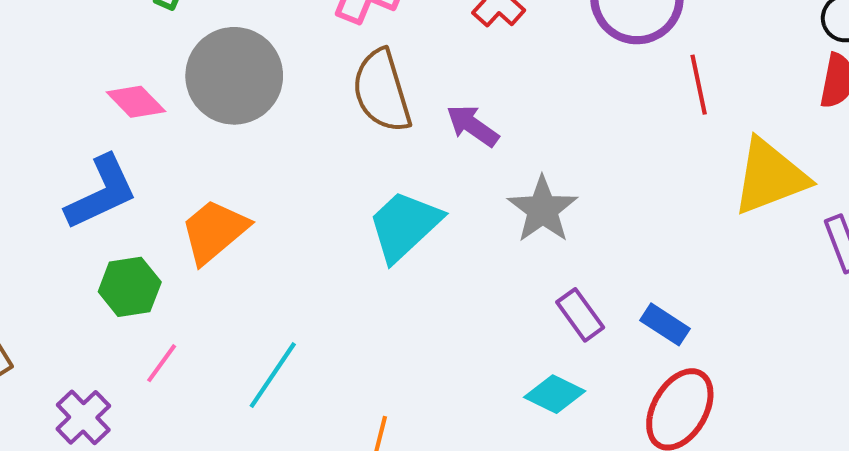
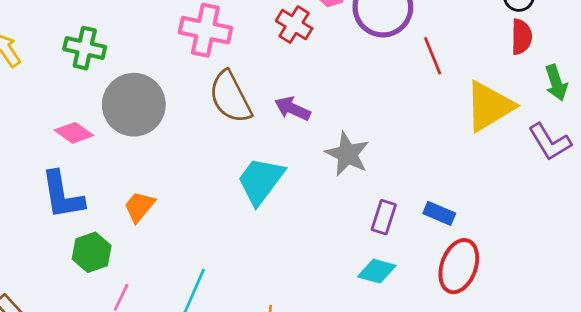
blue L-shape: (101, 192) -> (62, 195), turned 116
orange trapezoid: (214, 231) -> (139, 207), size x0.7
purple rectangle: (580, 315) -> (384, 217), turned 64

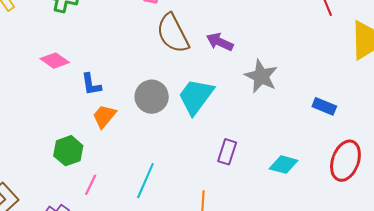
gray circle: (134, 105) -> (152, 97), moved, size x0.7
blue L-shape: (62, 195) -> (91, 84), moved, size x0.6
blue rectangle: (439, 213) -> (324, 106), moved
purple rectangle: (384, 217) -> (227, 152), moved

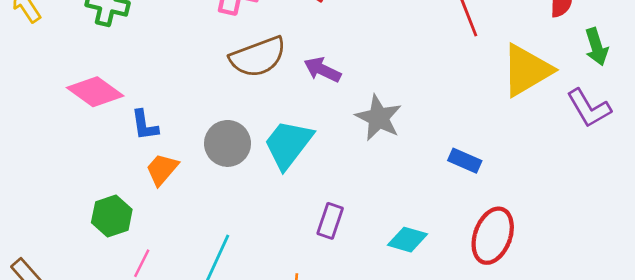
brown semicircle: (173, 33) -> (258, 57), turned -84
pink diamond: (55, 61) -> (95, 92), size x1.4

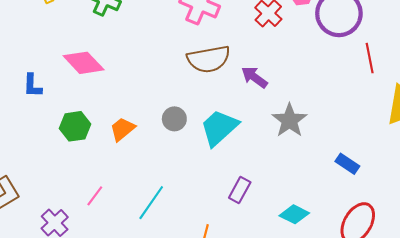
blue L-shape: (145, 125) -> (32, 86), moved
gray circle: (228, 143) -> (174, 119), size x0.7
green hexagon: (112, 216) -> (75, 126), moved

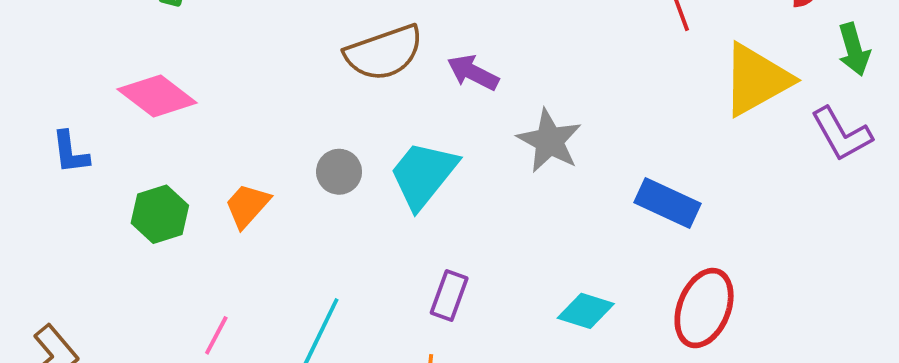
blue rectangle: (347, 164) -> (668, 203), size x1.4
purple rectangle: (240, 190) -> (449, 296), moved

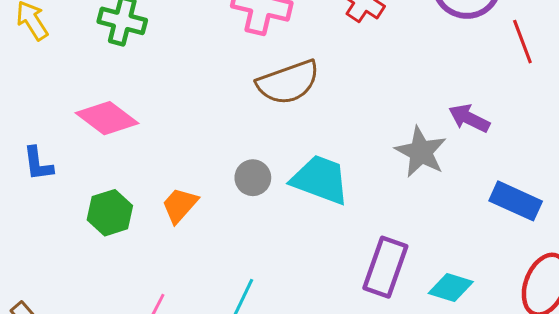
purple arrow: (473, 73) -> (469, 118), moved
cyan trapezoid: (423, 175) -> (320, 180), turned 72
purple rectangle: (449, 296) -> (385, 267), moved, size x1.5

